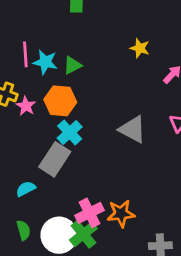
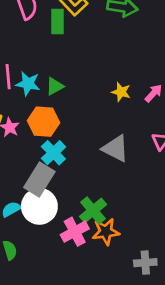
yellow star: (140, 48) -> (121, 92), moved
green cross: (83, 234) -> (93, 210), moved
white circle: (59, 235) -> (39, 206), moved

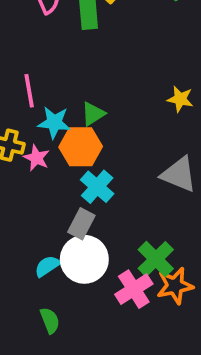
cyan star: (28, 84) -> (54, 123), moved
green triangle: (55, 86) -> (93, 114), moved
gray rectangle: (39, 180) -> (81, 224), size x0.7

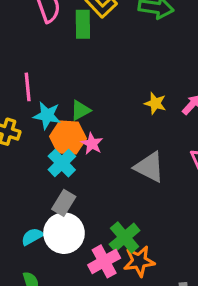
pink star: (36, 158) -> (92, 144), moved
cyan cross: (97, 187) -> (62, 163), moved

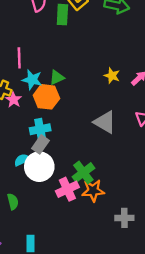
pink star: (92, 144) -> (14, 100), moved
cyan cross: (62, 163) -> (40, 129), moved, turned 30
cyan semicircle: (32, 237) -> (22, 160), moved

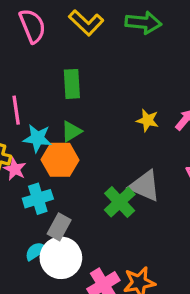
green rectangle: (62, 15) -> (72, 84), moved
cyan cross: (40, 129) -> (38, 199), moved
green cross: (83, 172) -> (120, 202), moved

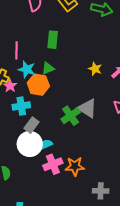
cyan semicircle: (36, 251) -> (46, 145), moved

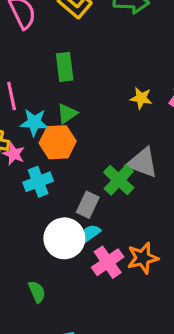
gray rectangle: (31, 125) -> (88, 205), moved

